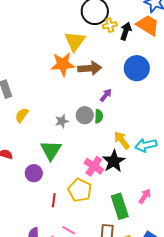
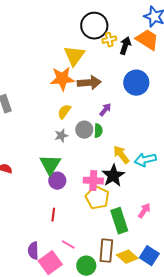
yellow semicircle: (22, 115) -> (64, 112), moved
pink cross: (94, 166) -> (93, 181), turned -30
purple circle: (34, 173) -> (57, 181), moved
yellow pentagon: (80, 190) -> (97, 198), moved

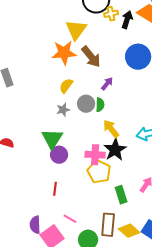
brown arrow: (89, 83) -> (91, 57), turned 55
yellow arrow: (121, 155) -> (111, 129), moved
green rectangle: (119, 221) -> (121, 195), size x0.7

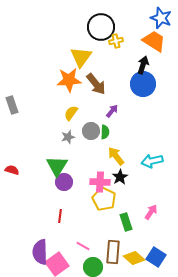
black arrow: (127, 20) -> (143, 65), moved
black star: (115, 150) -> (120, 177), size x0.7
pink line: (70, 219) -> (83, 246), moved
purple semicircle: (35, 225) -> (40, 252), size x1.4

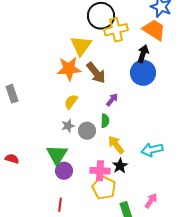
yellow cross: (116, 41) -> (116, 30), size x1.6
gray circle: (91, 131) -> (87, 131), moved

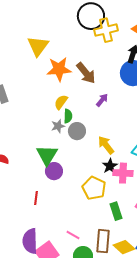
yellow triangle: (81, 46) -> (38, 46), moved
green semicircle: (105, 121) -> (68, 116), moved
pink cross: (100, 171) -> (123, 173), moved
red line: (60, 205) -> (36, 198), moved

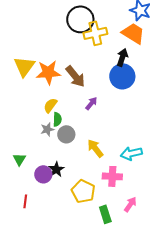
yellow triangle: (38, 46) -> (24, 66), moved
green triangle: (47, 155) -> (19, 159), moved, size x0.6
black star: (110, 166) -> (56, 169), moved

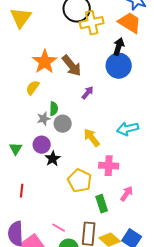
yellow triangle: (24, 66) -> (21, 18), moved
orange star: (48, 72) -> (45, 62), turned -30
yellow semicircle: (50, 105) -> (33, 88), moved
cyan arrow: (131, 153) -> (128, 129), moved
purple circle: (43, 174) -> (42, 145), moved

